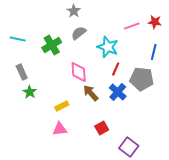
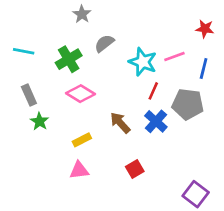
gray star: (74, 11) -> (82, 14), moved
pink line: (132, 26) -> (174, 57), moved
pink diamond: (79, 72) -> (81, 94), moved, turned -55
purple square: (129, 147) -> (196, 194), moved

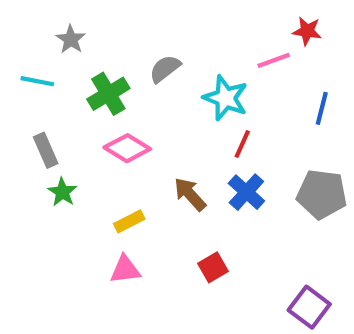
gray star: (82, 14) -> (71, 39), moved
red star: (205, 29) -> (307, 31), moved
pink line: (174, 57) -> (274, 60), moved
gray pentagon: (188, 104) -> (322, 194), moved

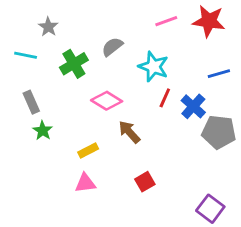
red star: (307, 31) -> (209, 21), size x1.6
pink line: (274, 60) -> (166, 21), moved
blue line: (322, 108) -> (219, 74), turned 60
pink diamond: (127, 148) -> (107, 101), moved
blue cross: (246, 192) -> (193, 106), moved

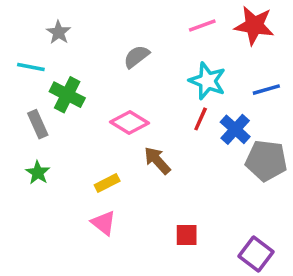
green cross: (74, 64) -> (67, 95), moved, turned -32
cyan star: (153, 67) -> (207, 81), moved
green star: (43, 131) -> (38, 173), moved
red square: (145, 182) -> (187, 235), moved, turned 30
pink triangle: (85, 183) -> (104, 223), turned 45

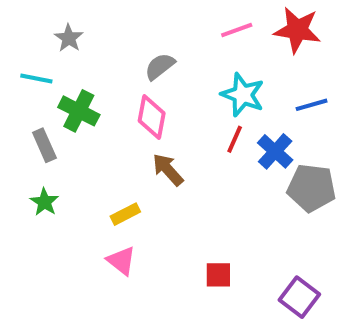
pink diamond: (130, 122) -> (152, 117), moved, turned 69
brown arrow: (157, 161) -> (168, 170), moved

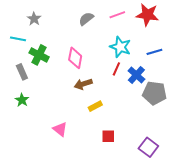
gray semicircle: (160, 66) -> (86, 19), moved
brown arrow: (168, 170) -> (83, 84), turned -66
yellow rectangle: (125, 214) -> (95, 106), moved

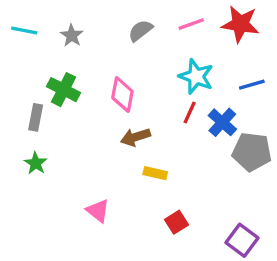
gray star: (34, 19) -> (72, 36), moved
cyan line: (18, 39) -> (24, 31), moved
gray rectangle: (22, 72) -> (36, 117), turned 35
yellow rectangle: (95, 106) -> (155, 173), turned 40
red square: (108, 136) -> (176, 222), turned -32

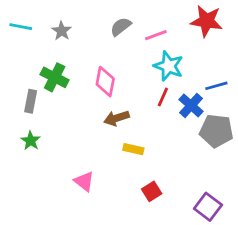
pink line: (191, 24) -> (156, 35), moved
blue line: (252, 85) -> (216, 86), moved

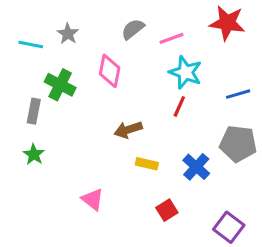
cyan line: (21, 27) -> (31, 45), moved
pink diamond: (105, 82) -> (110, 71), moved
blue cross: (191, 105) -> (196, 167), moved

